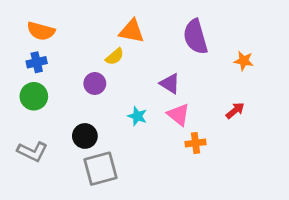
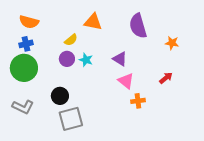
yellow semicircle: (115, 57) -> (71, 40), moved
green circle: (34, 96) -> (24, 68), size x1.4
cyan star: (137, 116) -> (86, 60), moved

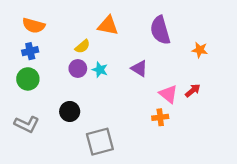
green circle: (24, 68) -> (28, 79), size x0.7
pink triangle: (126, 81) -> (168, 94), moved
gray square: (71, 119) -> (100, 142), moved

